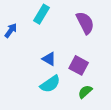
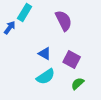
cyan rectangle: (41, 14) -> (25, 13), moved
purple semicircle: (85, 23) -> (64, 21), moved

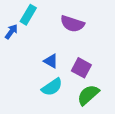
purple semicircle: (64, 21) -> (72, 24), turned 135
green semicircle: (78, 84) -> (88, 95), size x1.5

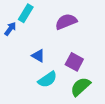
purple semicircle: (72, 24) -> (66, 22), turned 140
blue triangle: (51, 61) -> (38, 56), moved

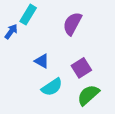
purple semicircle: (66, 22) -> (72, 24), turned -40
purple square: (74, 62) -> (81, 68), turned 30

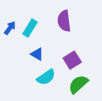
cyan rectangle: (28, 15) -> (30, 28), moved
purple semicircle: (72, 24) -> (64, 21), turned -35

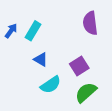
purple semicircle: (64, 21) -> (90, 23), moved

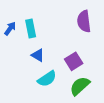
cyan rectangle: (33, 31) -> (31, 28), turned -42

